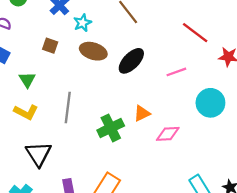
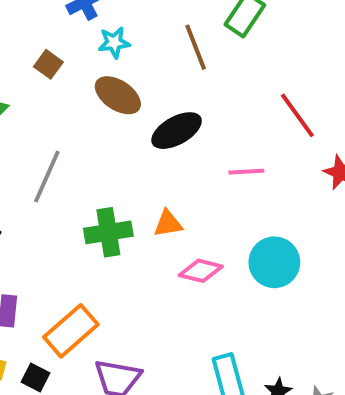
cyan circle: (210, 103) -> (274, 262), moved

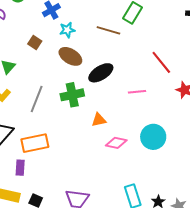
brown line: (196, 47) -> (108, 30), turned -50
green cross: (108, 232) -> (72, 95), moved
orange rectangle: (71, 331) -> (35, 143), moved, turned 32

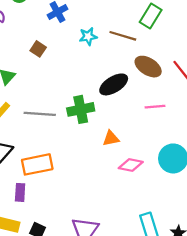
cyan star: (67, 30) -> (88, 36), moved
brown ellipse: (70, 56) -> (148, 67), moved
gray line: (37, 99) -> (40, 114), turned 72

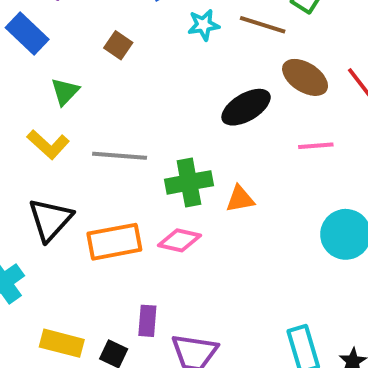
green cross: (81, 109) -> (189, 182), moved
pink diamond: (131, 165) -> (180, 240), moved
purple rectangle: (20, 192) -> (147, 321), moved

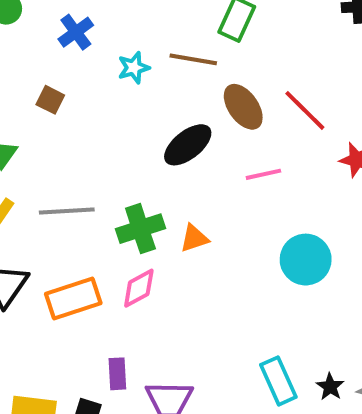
brown ellipse: (305, 77) -> (243, 107), turned 30
pink diamond: (180, 240) -> (139, 288), turned -33

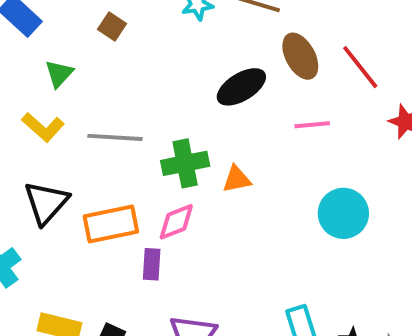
purple rectangle: (117, 374) -> (152, 264), moved

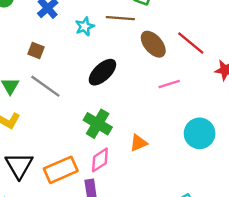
black ellipse: (241, 87) -> (102, 72), moved
gray line: (115, 137) -> (45, 86), moved, turned 44
green cross: (185, 163) -> (98, 124), turned -36
orange triangle: (237, 179) -> (138, 143), moved

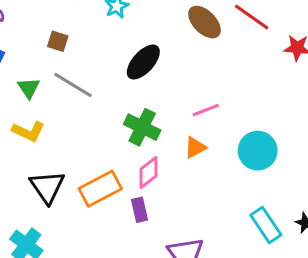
pink line: (169, 84) -> (206, 110), moved
cyan circle: (200, 133) -> (258, 151), moved

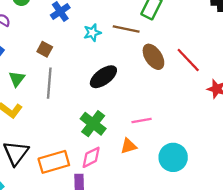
gray line: (73, 85) -> (49, 83), turned 52

